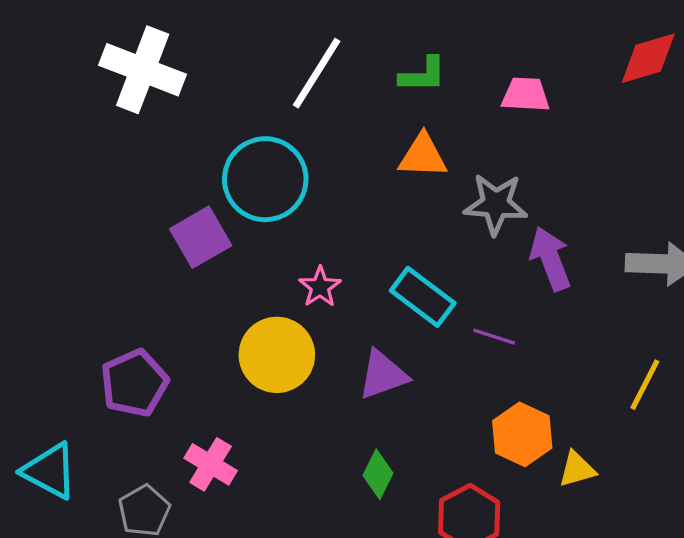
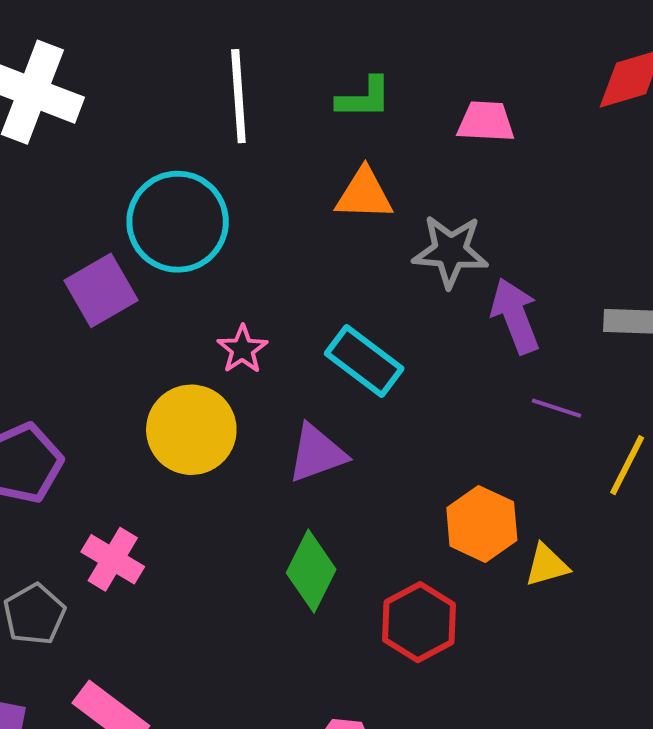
white line: (317, 73) -> (238, 96), turned -36
purple line: (494, 337) -> (556, 408), moved
green diamond: (378, 474) -> (311, 571), size x1.4

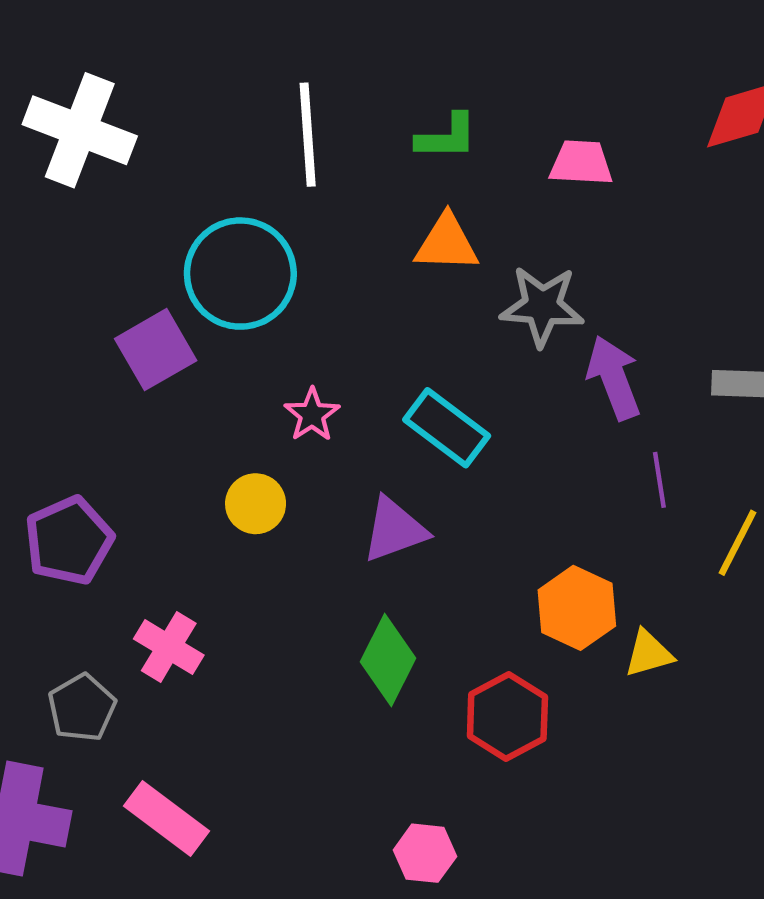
purple line: (556, 408) -> (659, 480), turned 63
yellow circle: (191, 430) -> (256, 504), size x0.6

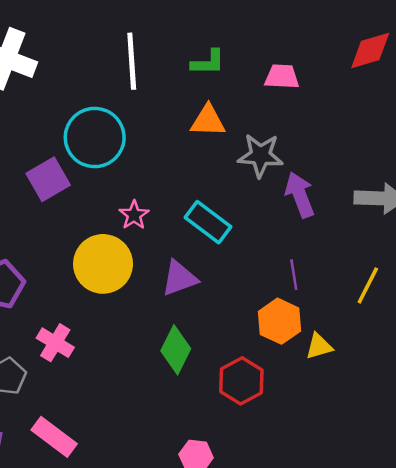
purple line: (659, 480) -> (294, 275), moved
yellow circle: (256, 504) -> (103, 264), size x1.8

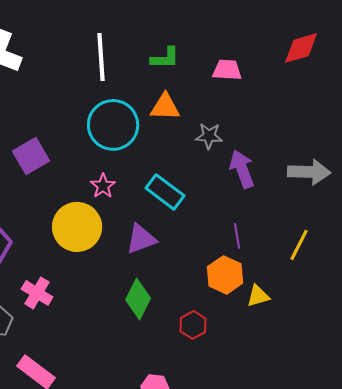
cyan circle: (95, 138) -> (113, 125), moved
gray star: (260, 155) -> (209, 136), size x0.7
red hexagon: (241, 381) -> (193, 325), size x0.7

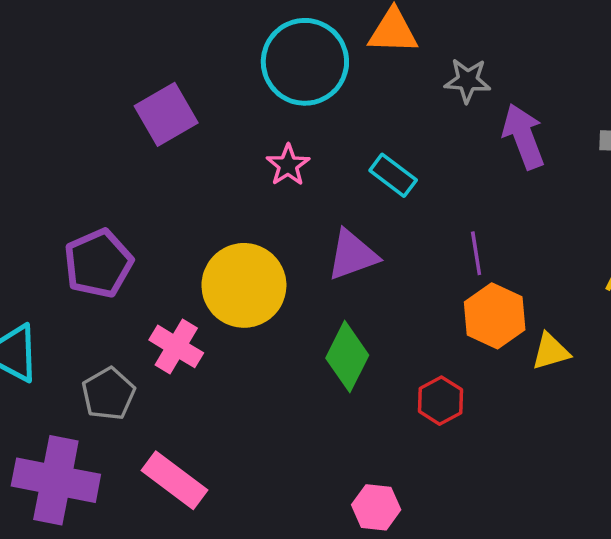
cyan rectangle: (165, 192) -> (393, 175), size x0.7
yellow circle: (77, 227) -> (244, 285), moved
purple line: (237, 236) -> (476, 253), moved

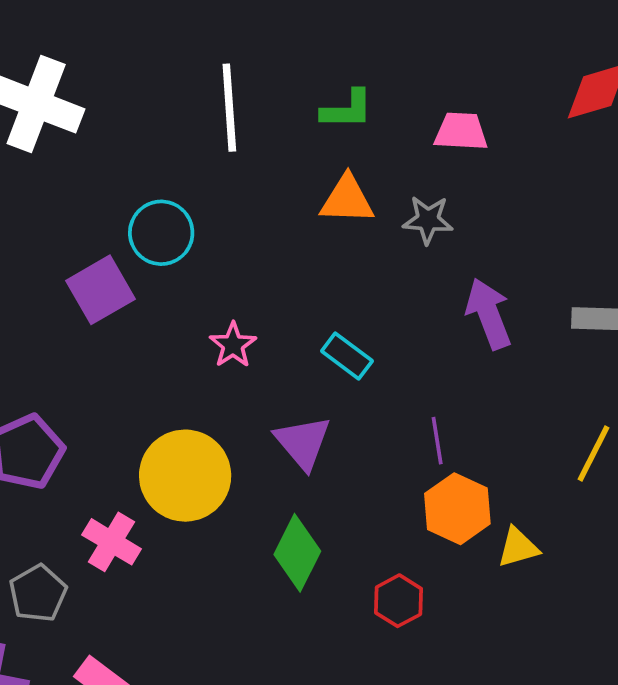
cyan circle: (305, 62) -> (161, 233), moved, size x0.7
gray star: (468, 80) -> (428, 220), moved
purple triangle: (352, 255) -> (303, 442), turned -50

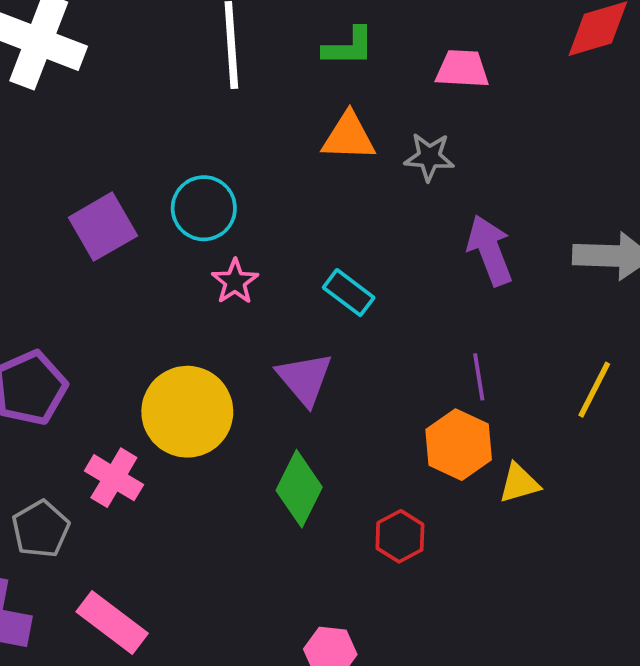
cyan circle: (161, 233) -> (204, 208), moved
purple line: (437, 441) -> (479, 377), moved

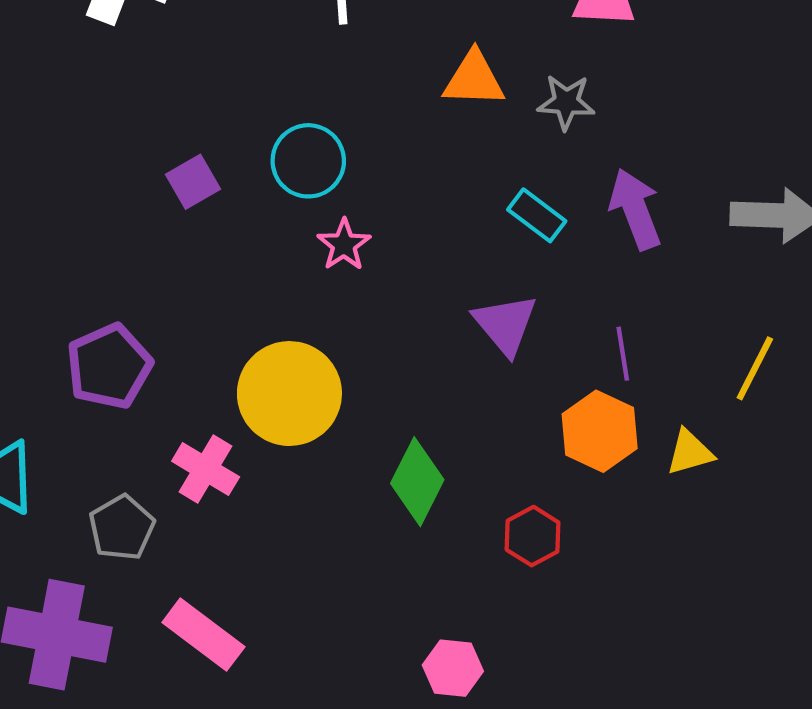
purple square: (103, 227) -> (193, 182), size x0.7
cyan rectangle: (349, 293) -> (537, 215), moved
purple triangle: (305, 379) -> (505, 324), moved
yellow triangle: (519, 483) -> (690, 452), moved

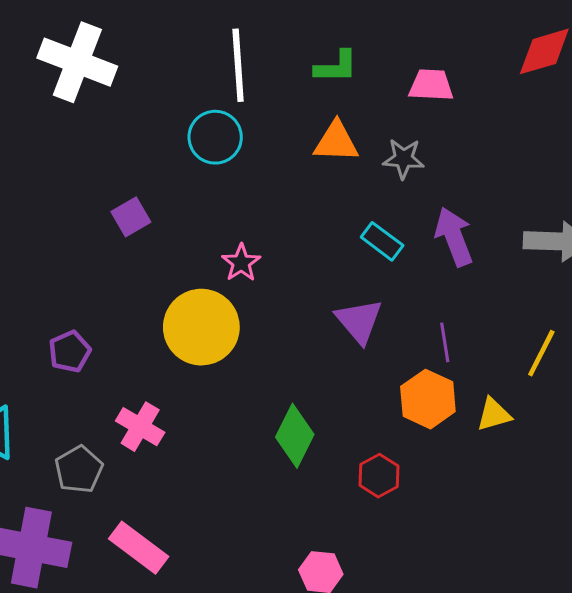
cyan circle: (308, 161) -> (215, 137), moved
purple pentagon: (109, 366) -> (70, 352), size x0.7
yellow circle: (289, 394) -> (201, 327), moved

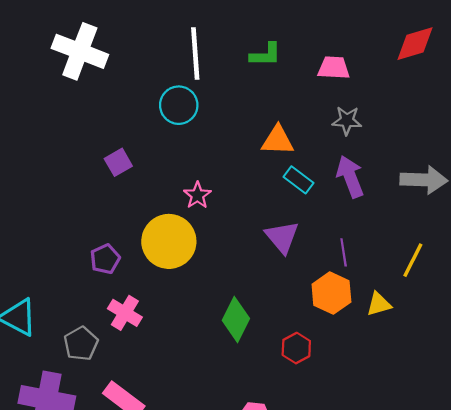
orange triangle: (336, 142) -> (278, 140), moved
gray star: (403, 159) -> (347, 121), moved
purple pentagon: (70, 352) -> (105, 259), moved

